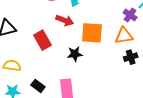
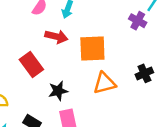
orange triangle: (124, 36) -> (104, 83), moved
black star: (75, 54) -> (58, 91), moved

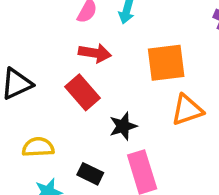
red arrow: (56, 37) -> (95, 53), moved

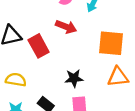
red rectangle: (82, 92) -> (39, 46), moved

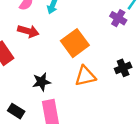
orange square: (111, 43) -> (75, 43), turned -36

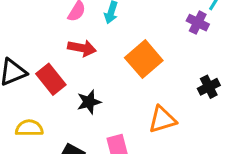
orange triangle: (85, 76) -> (162, 119), moved
black star: (41, 82) -> (89, 102), moved

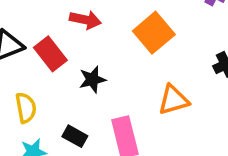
yellow semicircle: (29, 128) -> (26, 108), turned 80

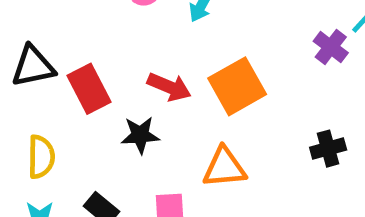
red arrow: (85, 20) -> (169, 87), moved
orange triangle: (173, 100) -> (224, 167), moved

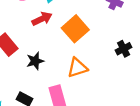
red arrow: (169, 87) -> (42, 19), moved, turned -36

